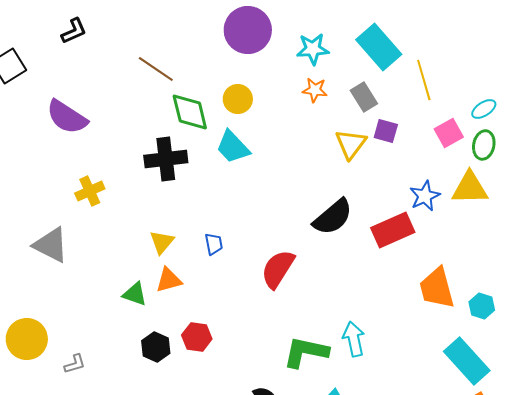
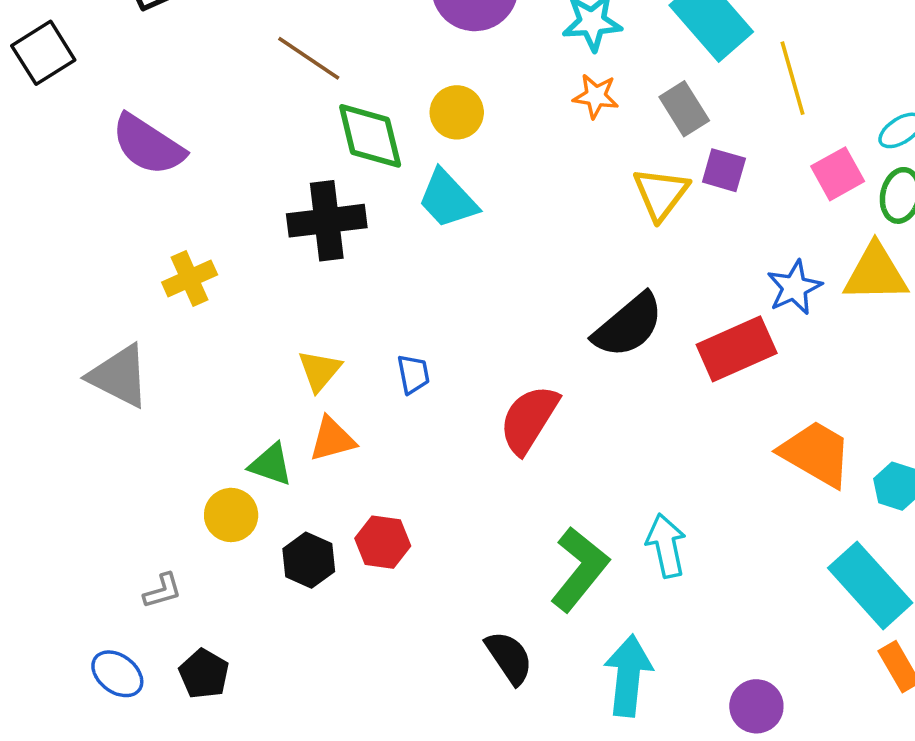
orange trapezoid: (437, 288) -> (816, 454), turned 135
yellow circle: (27, 339) -> (231, 515), moved, size x0.7
green L-shape: (306, 352) -> (580, 569), turned 117

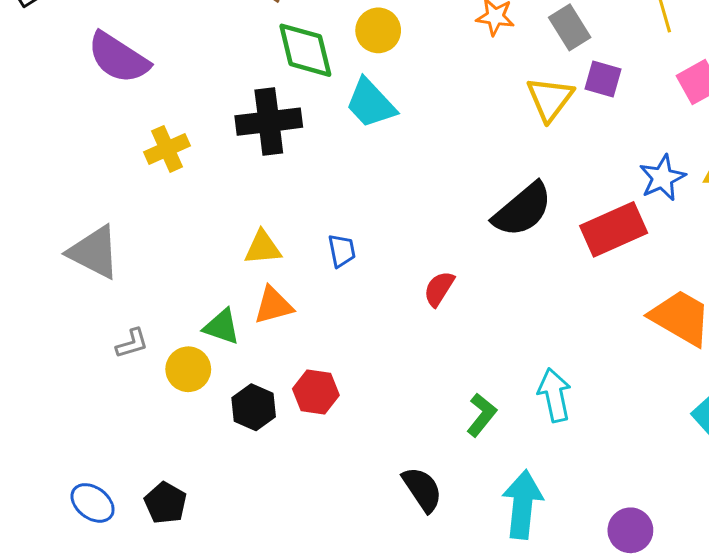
yellow cross: (190, 278) -> (167, 149), moved
yellow triangle: (320, 371) -> (263, 248), turned 45
red semicircle: (529, 419) -> (439, 289), size x0.6
green L-shape: (580, 569) -> (482, 415), size x0.6
gray L-shape: (162, 591) -> (132, 343), moved

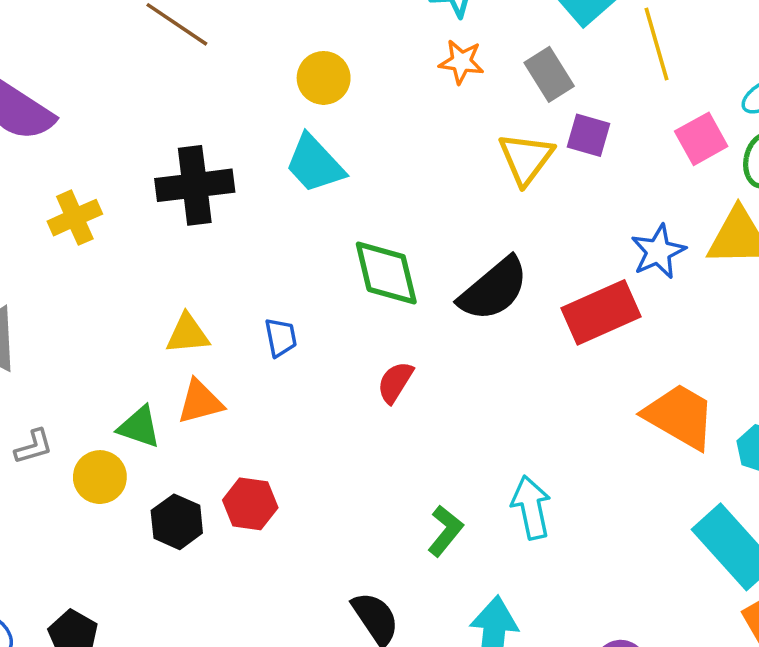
green diamond: (305, 50) -> (386, 273), moved

